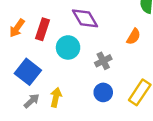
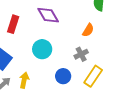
cyan circle: (68, 47) -> (42, 49), moved
gray cross: (103, 61) -> (81, 54), moved

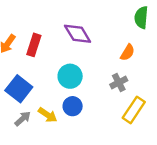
blue circle: (63, 76) -> (73, 106), moved
yellow arrow: (24, 80) -> (48, 115), turned 112

